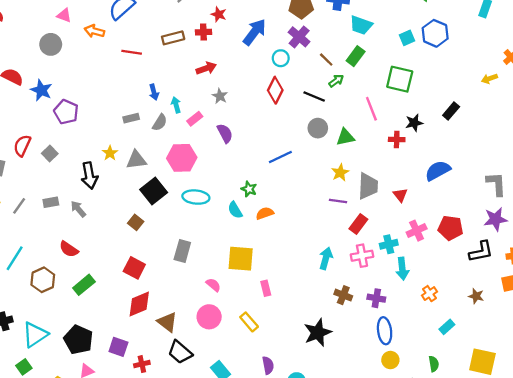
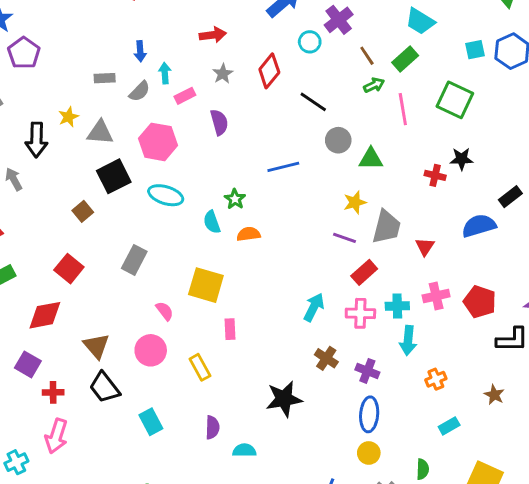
red diamond: (275, 90) -> (269, 71), moved
black line: (314, 96) -> (313, 102), moved
pink line: (371, 109) -> (403, 109), moved
black rectangle: (451, 111) -> (510, 197), moved
red diamond: (139, 304) -> (45, 315), moved

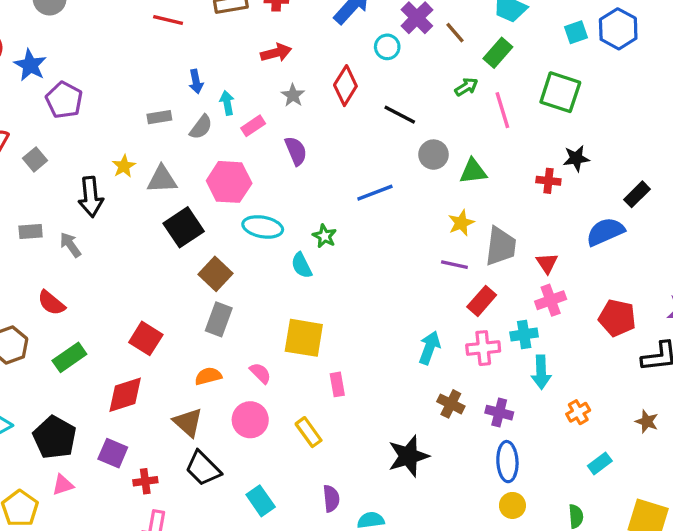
brown line: (367, 56) -> (455, 33), moved
cyan ellipse: (166, 195) -> (263, 227), moved
brown square: (83, 211) -> (215, 274), moved, size x1.4
orange semicircle: (249, 234) -> (208, 376), moved
pink cross: (436, 296) -> (551, 300), moved

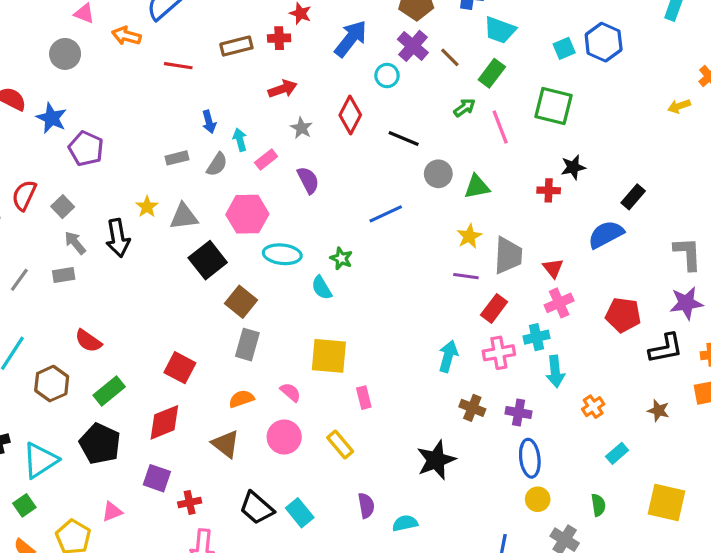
gray arrow: (70, 245) -> (75, 243), moved
black pentagon: (55, 437) -> (100, 444), moved
black trapezoid: (203, 468) -> (257, 508), moved

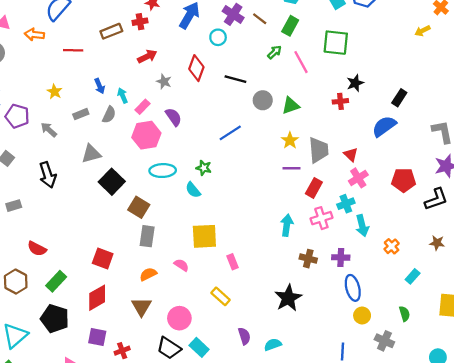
yellow star: (147, 207) -> (54, 92), moved
pink hexagon: (247, 214) -> (146, 135), moved
gray arrow: (75, 243) -> (49, 130), moved
pink circle: (284, 437) -> (179, 318), moved
brown triangle: (226, 444) -> (141, 307), turned 30

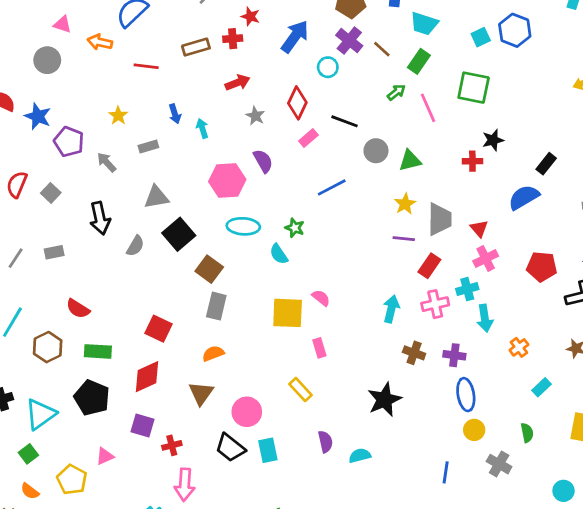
pink rectangle: (142, 107) -> (308, 138), moved
gray semicircle: (109, 115) -> (135, 246), moved
pink semicircle: (181, 265) -> (321, 298), moved
green rectangle: (56, 281) -> (98, 351), turned 45
cyan rectangle: (199, 347) -> (268, 450), turned 30

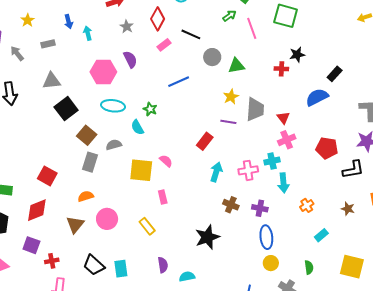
gray semicircle: (135, 246) -> (114, 145), moved, turned -140
red rectangle: (429, 266) -> (205, 141), moved
pink circle: (247, 412) -> (107, 219), moved

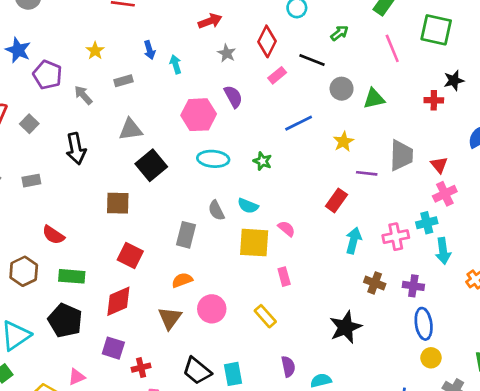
green arrow: (229, 16) -> (339, 33), moved
yellow star: (231, 97) -> (343, 142), moved
cyan semicircle: (137, 127) -> (248, 206), moved, turned -35
brown square: (87, 135) -> (118, 203), moved, turned -36
gray semicircle: (114, 145) -> (216, 210), turned -98

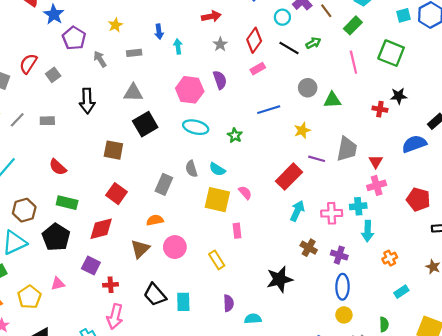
black line: (312, 60) -> (289, 48), moved
red rectangle: (336, 200) -> (289, 177), size x1.4
brown hexagon: (24, 271) -> (24, 210), moved

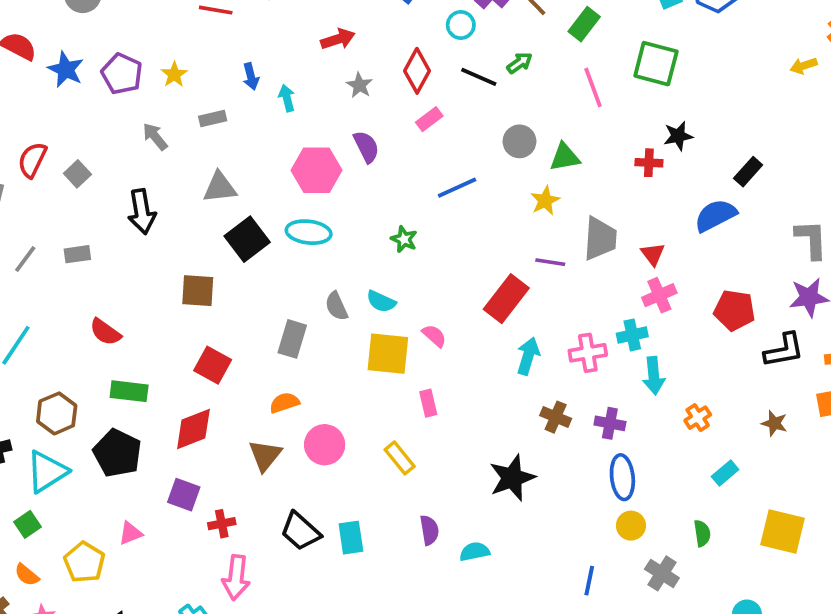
purple pentagon: (74, 38) -> (122, 74), moved
cyan ellipse: (196, 127) -> (309, 232), moved
yellow star: (302, 130) -> (545, 201), moved

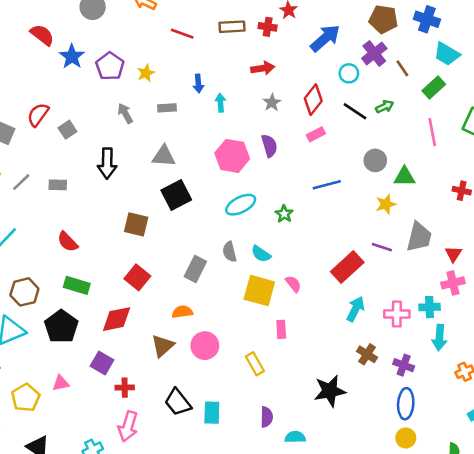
cyan ellipse: (309, 232) -> (241, 205), moved, turned -44

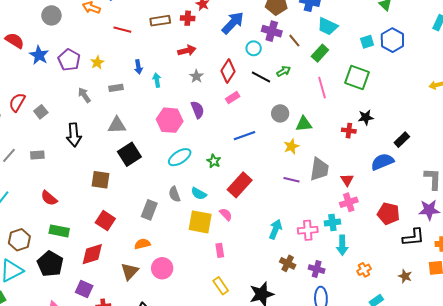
purple cross: (374, 53) -> (272, 31), turned -30
red rectangle: (347, 267) -> (240, 185), moved
yellow rectangle: (255, 364) -> (221, 286), moved

